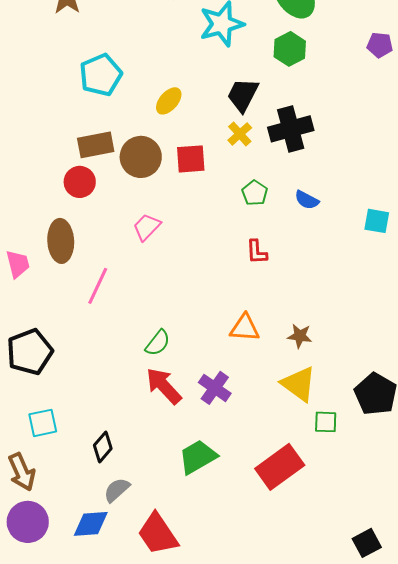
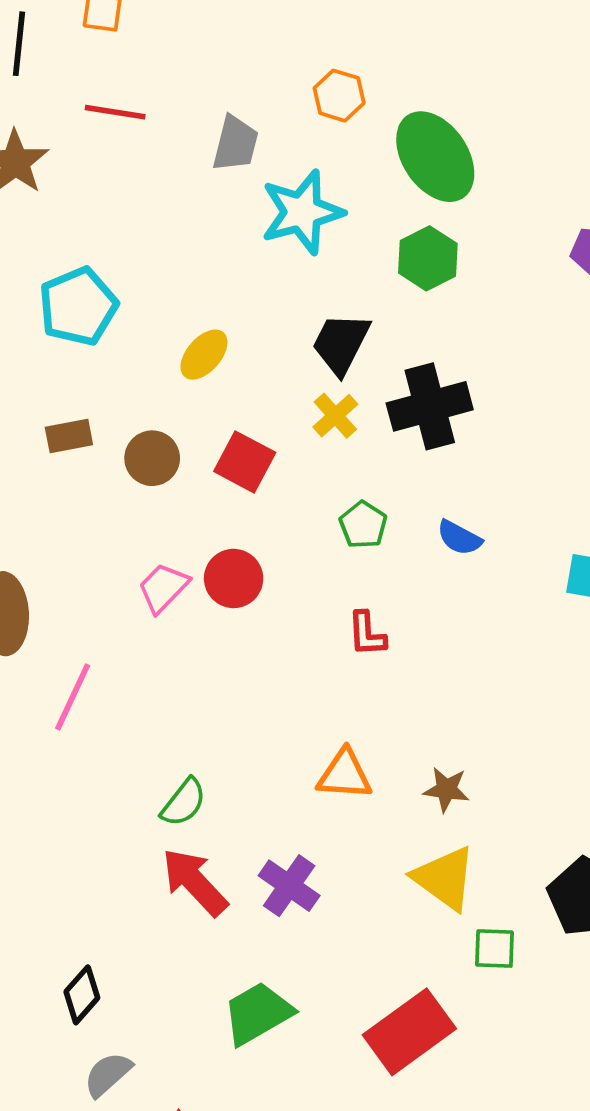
brown rectangle: (96, 145) -> (69, 436), size x0.7
brown circle: (141, 157) -> (152, 458), size x0.7
red square: (191, 159) -> (245, 462), turned 32
red circle: (80, 182) -> (234, 578), moved

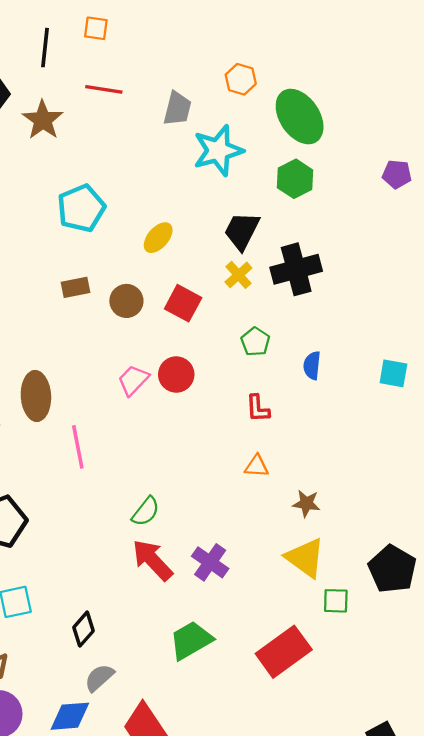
blue semicircle: (459, 538) -> (312, 365), moved, turned 68
pink line: (73, 697) -> (78, 447), turned -36
orange triangle: (345, 775) -> (257, 466), moved, size x0.7

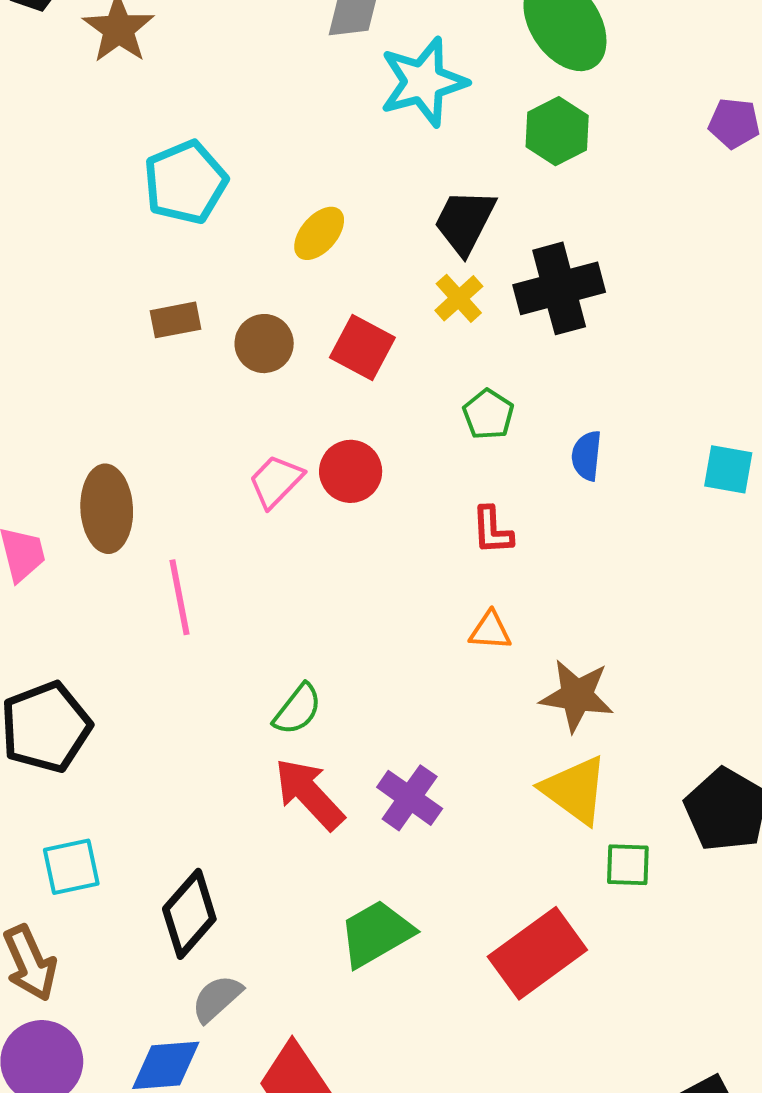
brown star: (306, 503) -> (577, 696), size x1.5
black diamond: (83, 629) -> (189, 914), size x1.4

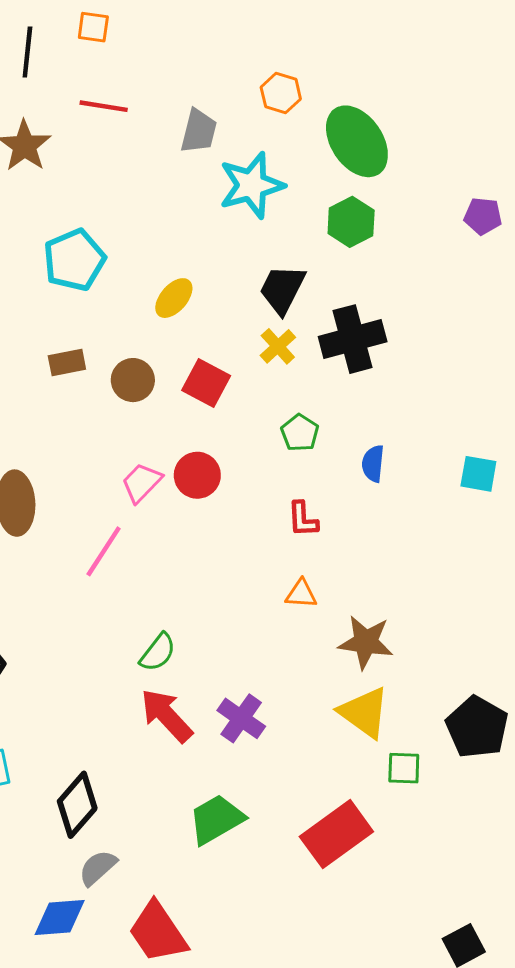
pink line: (179, 597) -> (104, 551), moved, turned 44

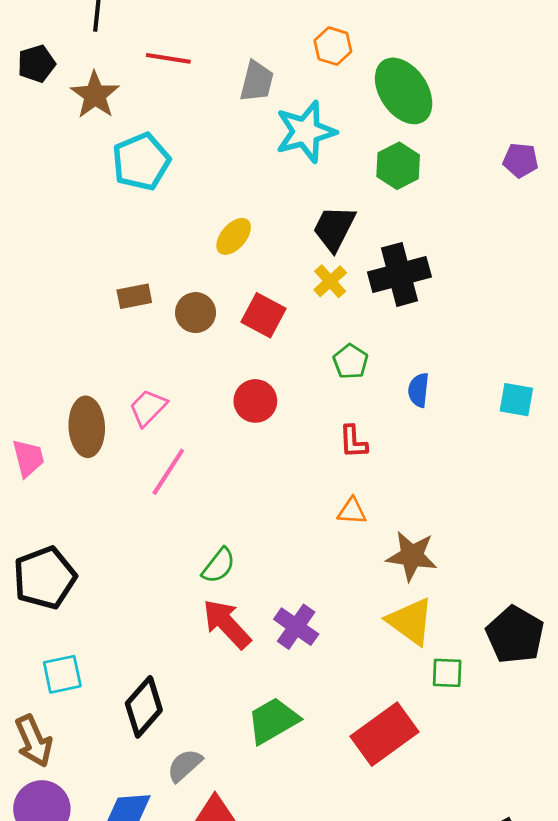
cyan pentagon: (74, 260) -> (141, 162), moved
pink trapezoid: (142, 483) -> (148, 408), moved
gray semicircle: (98, 868) -> (185, 765), moved

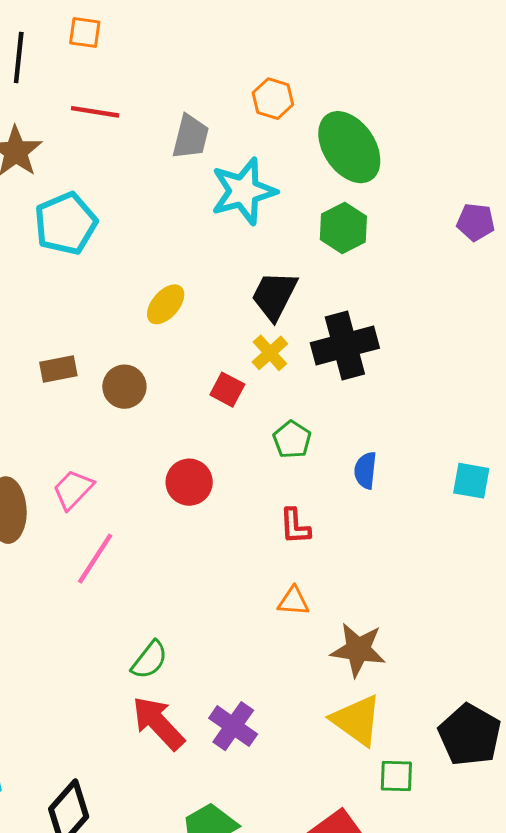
red square: (264, 315) -> (227, 390), moved, size x0.7

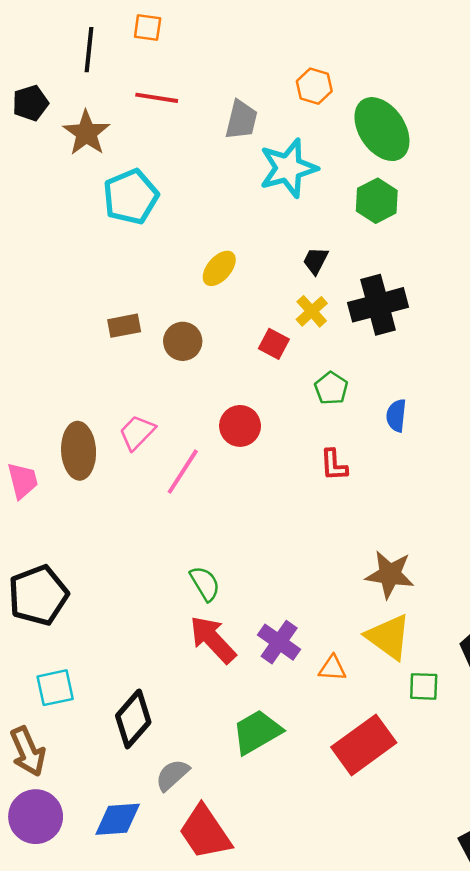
black trapezoid: (274, 296) -> (316, 261), size x0.6
pink line: (95, 559) -> (183, 472), moved
orange triangle: (293, 601) -> (332, 668), moved
green semicircle: (149, 660) -> (205, 584), turned -69

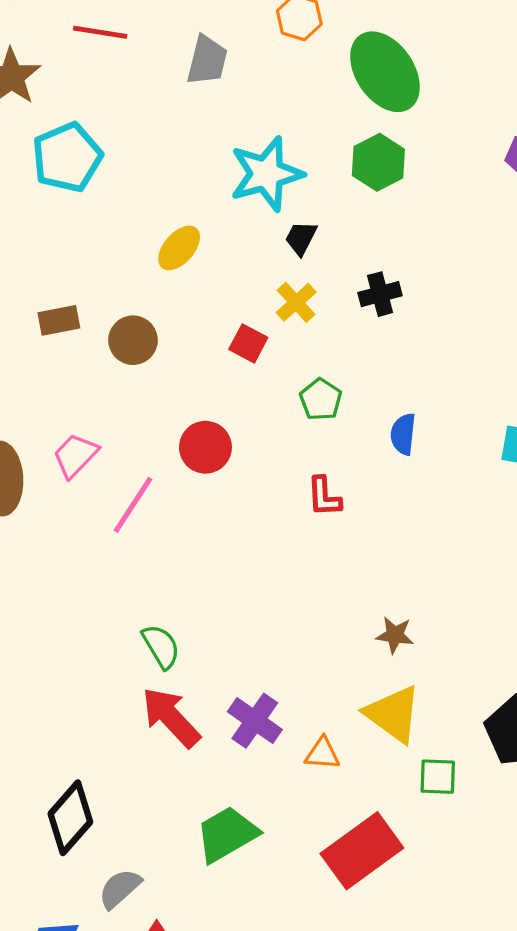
cyan star: (288, 168) -> (266, 174), moved
black cross: (378, 305) -> (380, 294), size x0.6
brown star: (390, 574) -> (395, 635), size x0.6

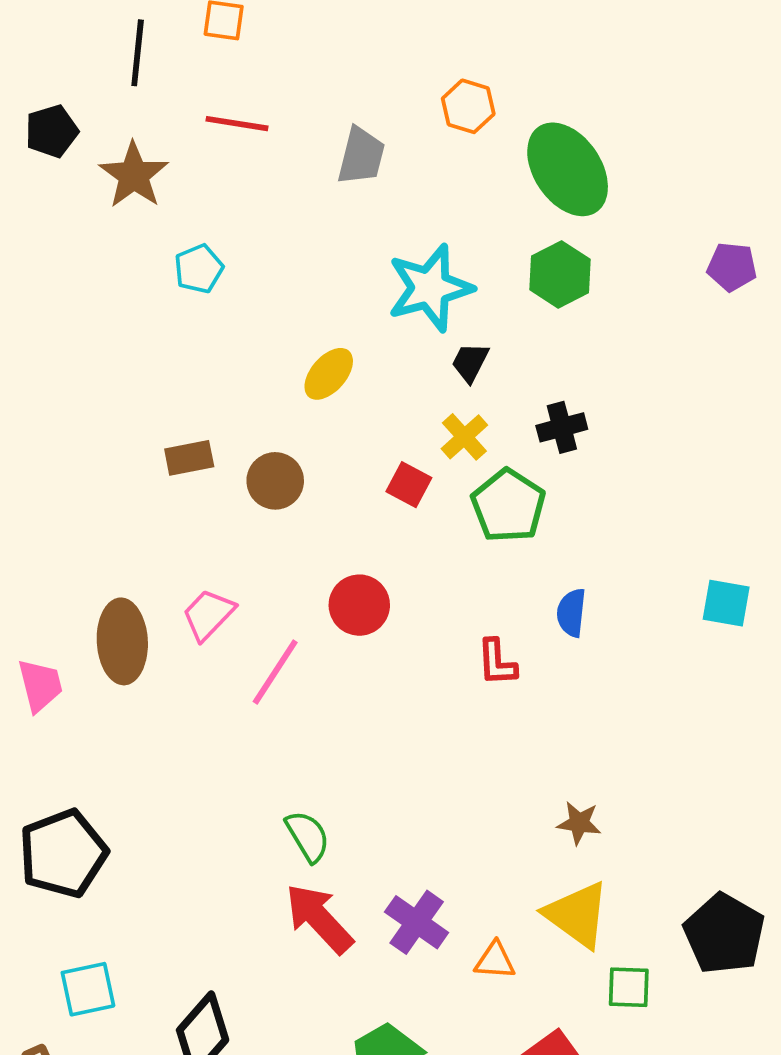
cyan pentagon: (67, 157) -> (199, 269), size x0.6
green pentagon: (321, 399) -> (508, 506), moved, size x1.5
blue semicircle: (403, 434) -> (571, 613), moved

